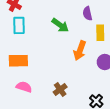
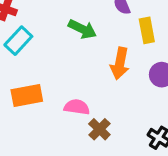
cyan rectangle: (19, 25) -> (18, 41), turned 54
pink semicircle: (24, 87) -> (77, 107), moved

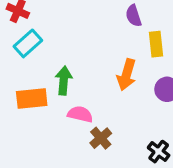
green arrow: (82, 29) -> (64, 81), moved, turned -116

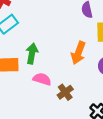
brown cross: (101, 138) -> (65, 92), moved

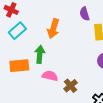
orange arrow: (78, 53) -> (53, 29), moved

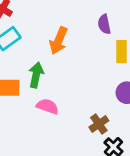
brown cross: (71, 86) -> (99, 124), moved

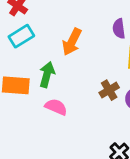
brown cross: (99, 124) -> (109, 90), moved

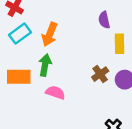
orange arrow: (72, 42) -> (50, 34), moved

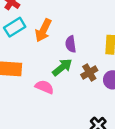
purple semicircle: (104, 20) -> (71, 44), moved
green arrow: (45, 65) -> (62, 67), moved, turned 36

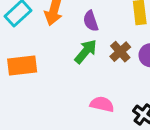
pink semicircle: (44, 87) -> (102, 104), moved

